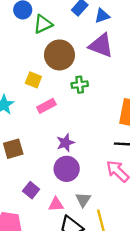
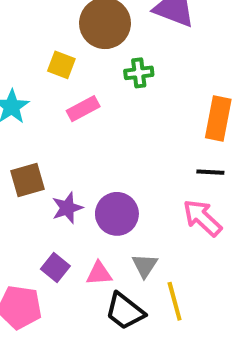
purple star: (65, 143) -> (67, 208), moved
purple square: (31, 190) -> (55, 268), moved

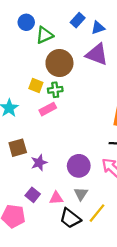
green cross: (139, 73) -> (55, 90), moved
purple circle: (117, 214) -> (79, 166), moved
yellow line: (175, 301) -> (97, 213), turned 54

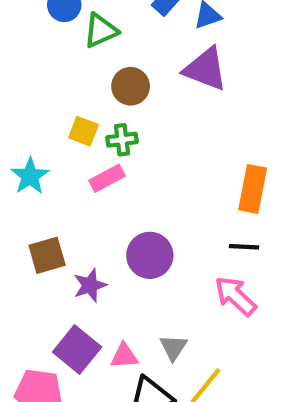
brown circle: (59, 63) -> (131, 86), size x0.7
purple circle: (79, 166) -> (150, 255), moved
purple square: (33, 195) -> (77, 350), size x1.5

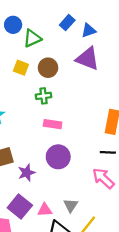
yellow square: (83, 131) -> (21, 68), moved
pink rectangle: (107, 178) -> (53, 124), moved, turned 36

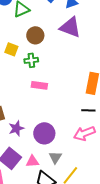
yellow square: (21, 68) -> (11, 49), moved
purple circle: (58, 157) -> (44, 133), moved
pink arrow: (103, 178) -> (84, 133), turned -65

